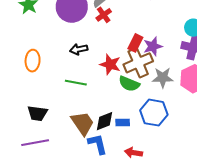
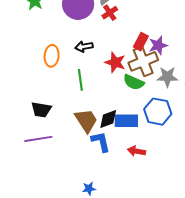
orange ellipse: (33, 61) -> (52, 56), moved
green line: (76, 83) -> (80, 80), turned 70
blue rectangle: (123, 122) -> (126, 121), size x1.6

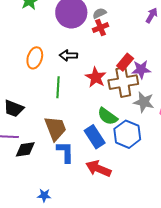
green semicircle: (134, 82) -> (108, 116), moved
black diamond: (108, 119) -> (25, 149), moved
blue rectangle: (126, 121) -> (95, 137), turned 45
red arrow: (136, 151) -> (98, 169), size x1.4

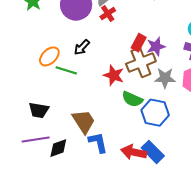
black arrow: (68, 55) -> (82, 47), turned -36
orange ellipse: (35, 58) -> (49, 56), turned 40
red star: (96, 77) -> (114, 75), moved
green line: (58, 87) -> (66, 70), moved, turned -65
blue rectangle: (95, 137) -> (153, 152), moved

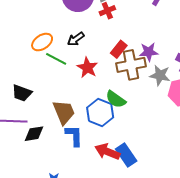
red rectangle: (139, 43) -> (119, 49), moved
red star: (114, 75) -> (87, 68), moved
gray star: (165, 78) -> (160, 75), moved
blue hexagon: (155, 113) -> (100, 112), moved

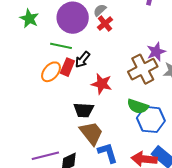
red rectangle: (119, 49) -> (67, 67), moved
green line: (56, 59) -> (61, 46), moved
black trapezoid: (22, 93) -> (84, 110), moved
blue hexagon: (100, 112) -> (151, 119), moved

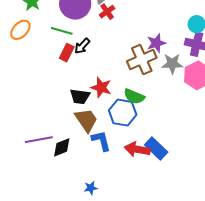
orange ellipse: (51, 72) -> (20, 30), moved
red star: (102, 84) -> (101, 87), moved
blue hexagon: (151, 119) -> (123, 113), moved

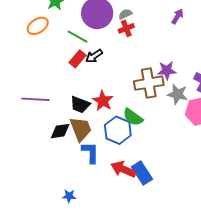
purple line: (39, 140) -> (35, 99), moved
black diamond: (62, 147) -> (60, 131), moved

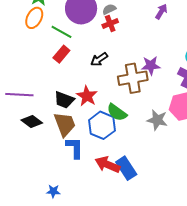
orange ellipse: (38, 26) -> (34, 18), moved, turned -30
black arrow: (94, 56) -> (99, 59), moved
gray star: (177, 94) -> (157, 120), moved
black diamond: (60, 131) -> (32, 122), moved, turned 45

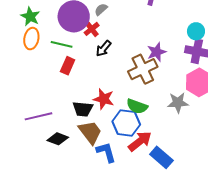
red cross: (110, 24) -> (92, 29), moved
black arrow: (99, 59) -> (104, 48), moved
red arrow: (108, 165) -> (140, 141), moved, turned 135

